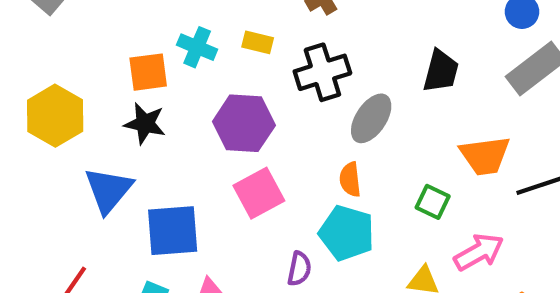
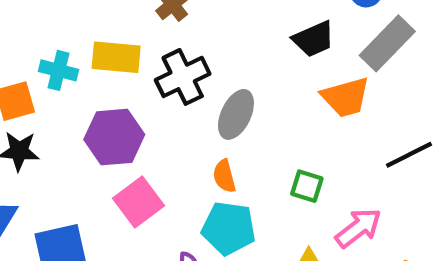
yellow rectangle: (258, 42) -> (116, 57), size x1.6
black trapezoid: (441, 71) -> (314, 39), moved, turned 60
orange trapezoid: (485, 156) -> (346, 97), moved

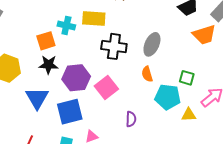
black cross: (183, 77) -> (114, 46), moved, turned 35
purple hexagon: (114, 137) -> (76, 78), moved
cyan pentagon: (229, 228) -> (168, 97), moved

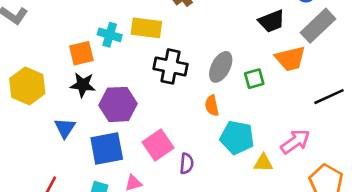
green square: (187, 78) -> (254, 79), moved, turned -35
pink square: (106, 88) -> (158, 145), moved
blue triangle: (37, 98) -> (65, 128), size x0.7

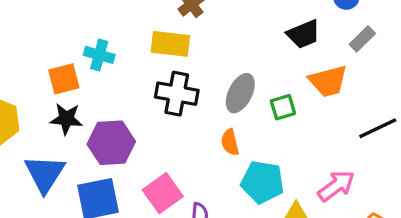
gray rectangle: (318, 26) -> (362, 39), size x0.6
yellow rectangle: (146, 28) -> (170, 44), moved
blue triangle: (65, 128) -> (45, 174), size x1.5

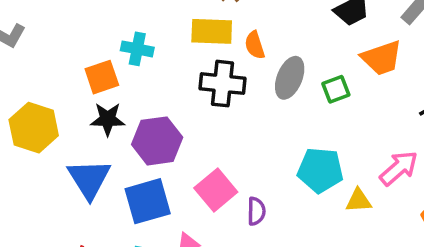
orange semicircle: (230, 142) -> (255, 45), moved

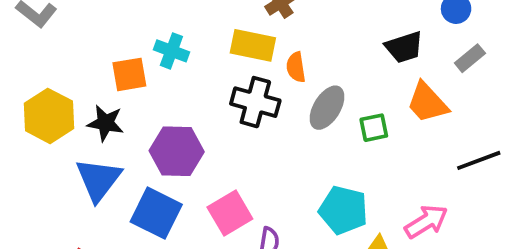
orange trapezoid: (382, 58) -> (427, 103), turned 57
black star: (108, 119) -> (105, 123), moved
blue square: (148, 201) -> (156, 213), turned 33

